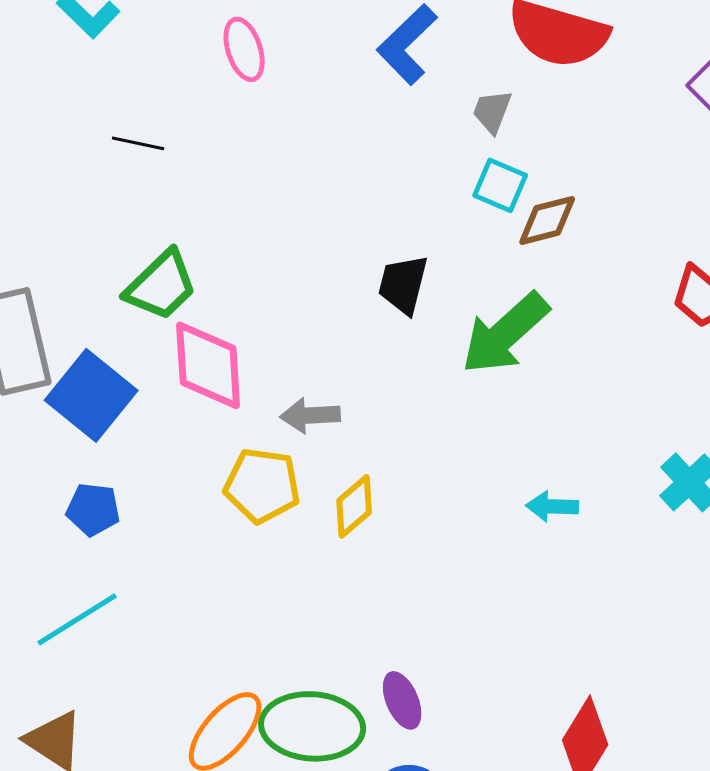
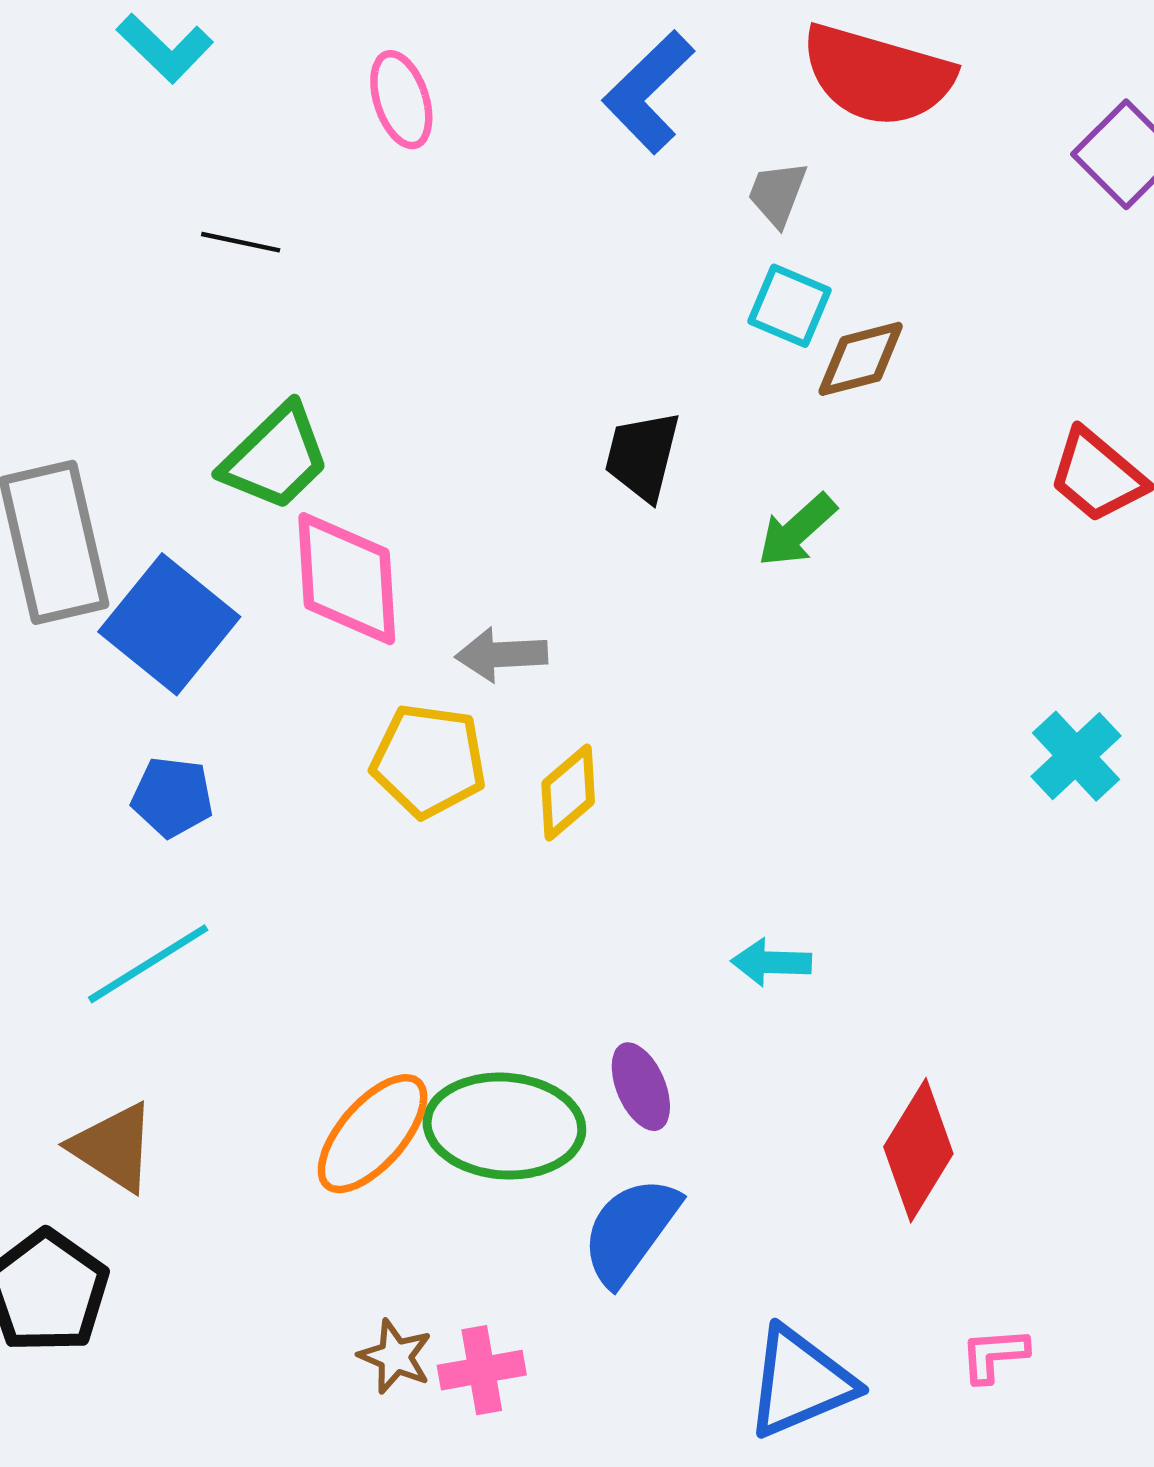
green arrow: (505, 333) -> (797, 530), size x0.6
cyan arrow: (552, 506) -> (771, 962), moved

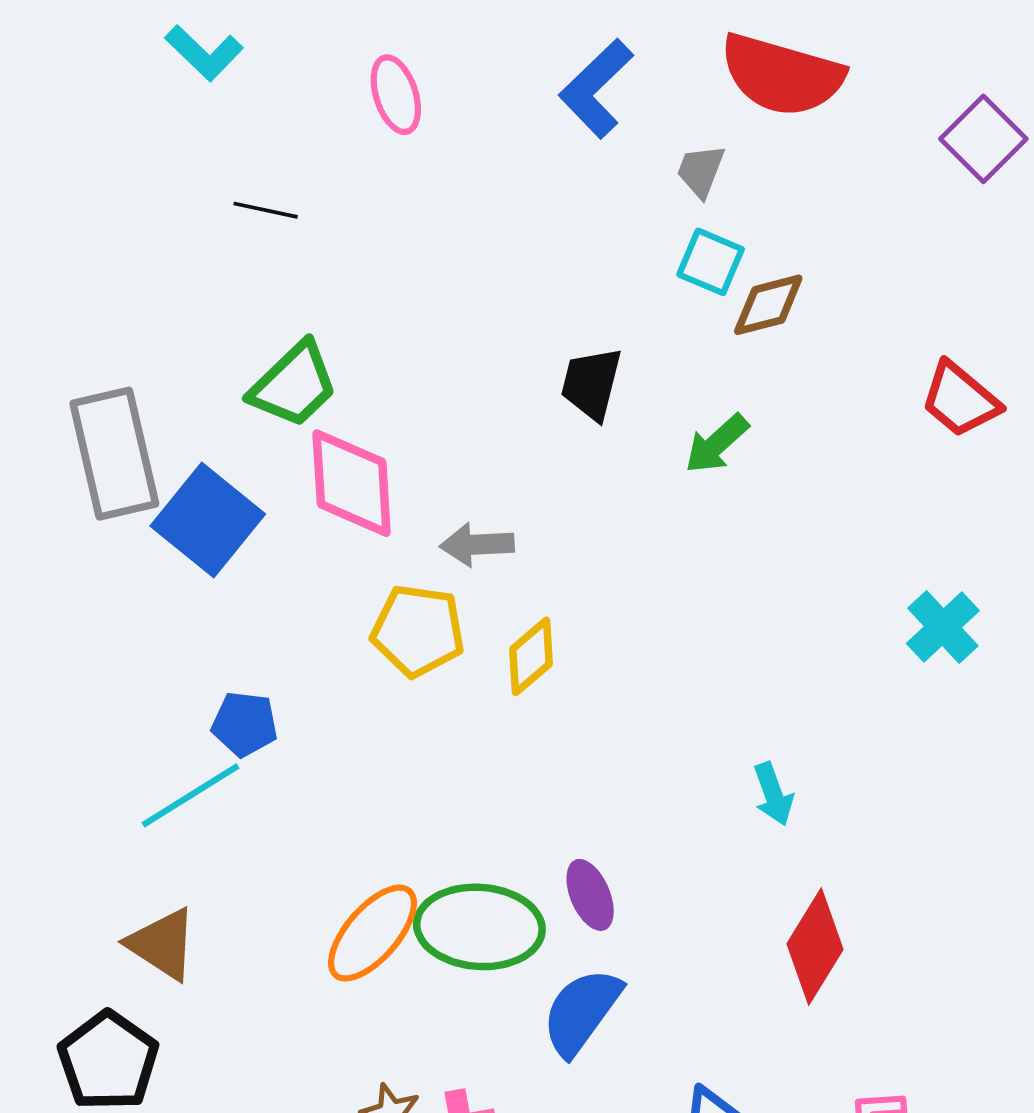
blue pentagon: (172, 797) -> (245, 724), moved
cyan arrow: (771, 962) -> (773, 794), moved, turned -112

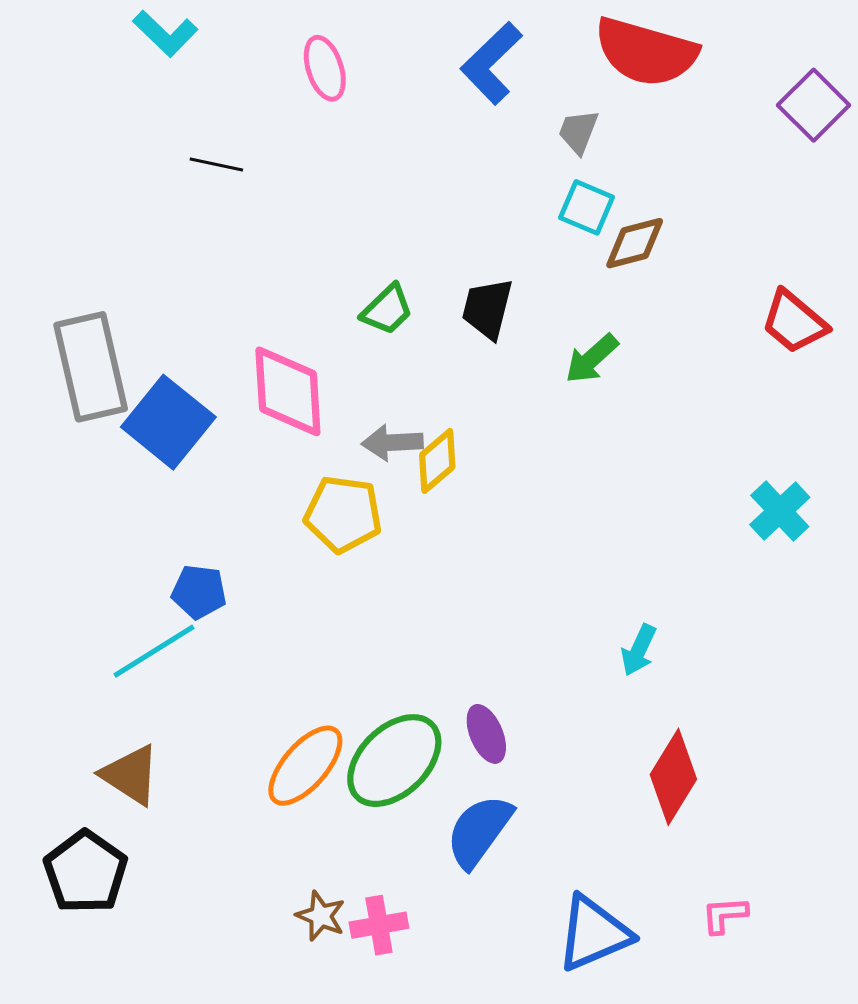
green trapezoid: (294, 385) -> (387, 310), moved, size x0.7
yellow diamond: (531, 656) -> (437, 461), moved
cyan arrow: (773, 794) -> (639, 650), turned 45
green ellipse: (479, 927) -> (394, 761), turned -48

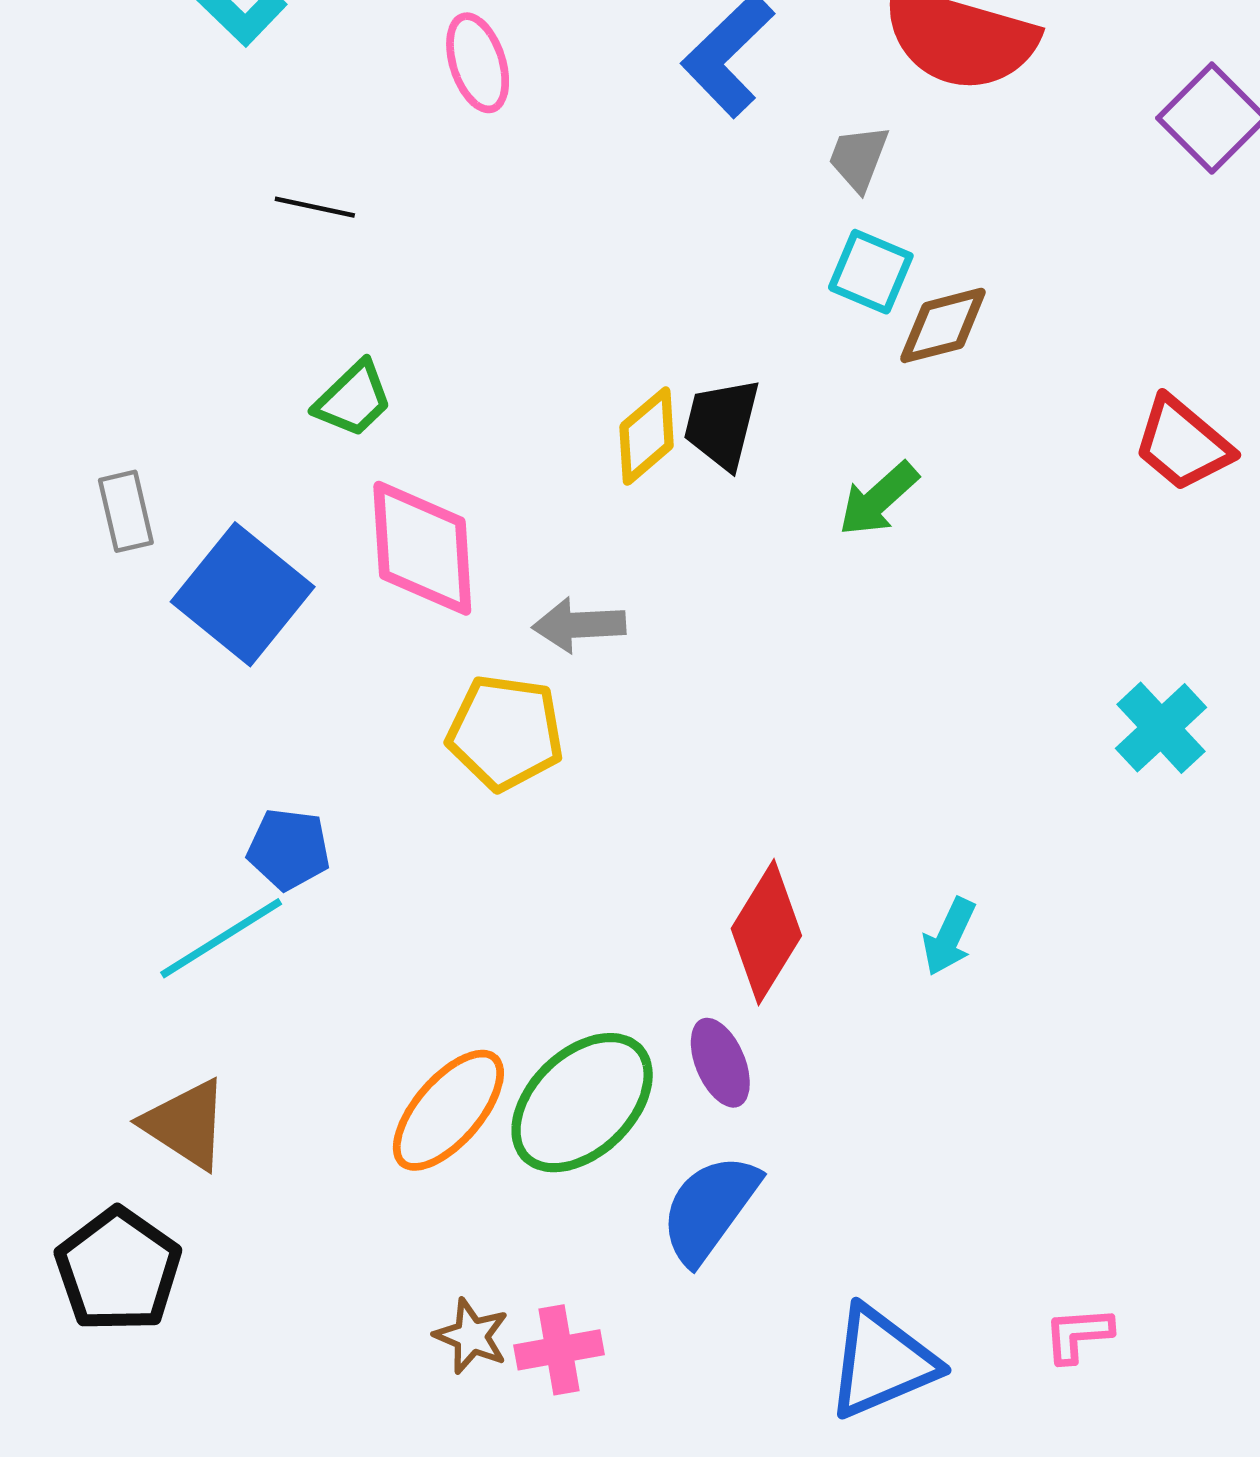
green trapezoid: (387, 310) -> (353, 399), moved
gray rectangle: (91, 367) -> (126, 511), size x0.5
yellow diamond: (437, 461) -> (647, 436), moved
red diamond: (673, 777) -> (766, 932), moved

